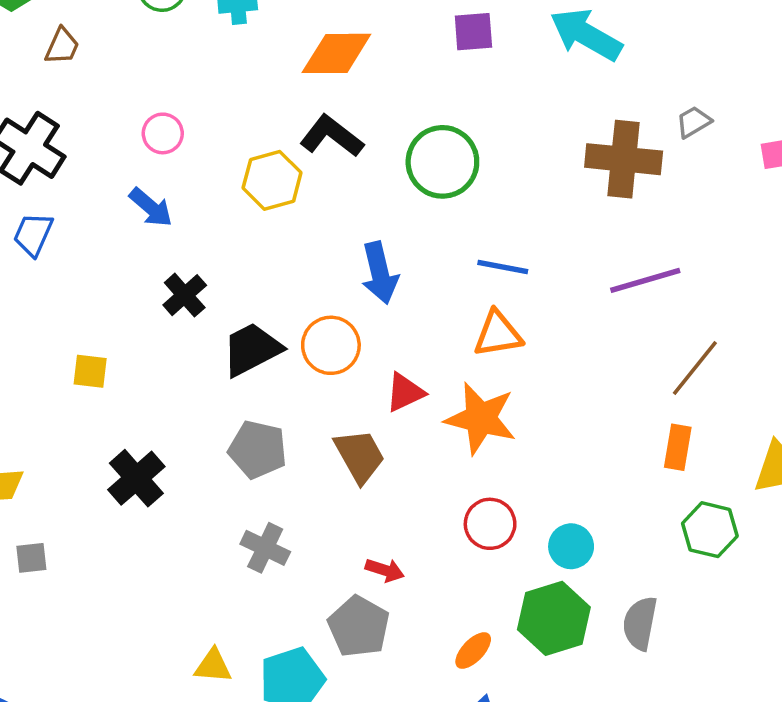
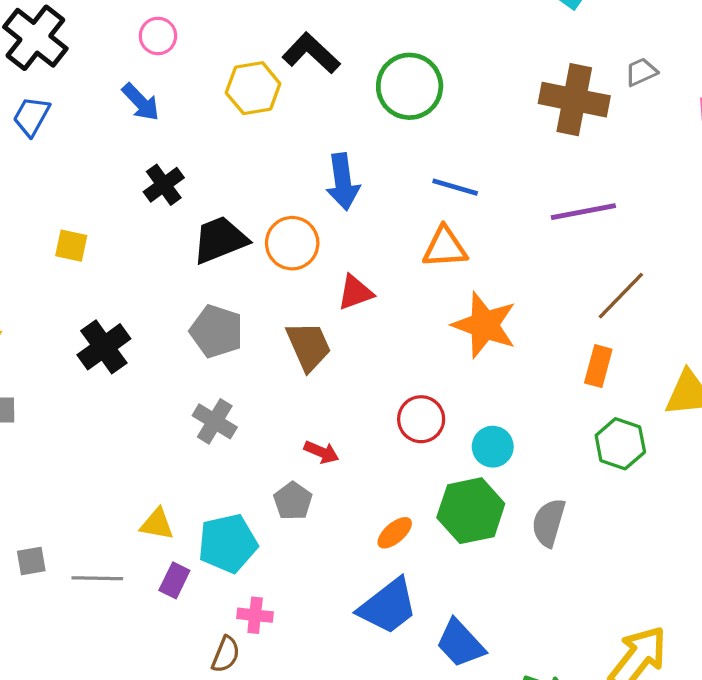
orange star: (481, 418) -> (484, 325), moved
gray pentagon: (359, 626) -> (293, 501), size x0.7

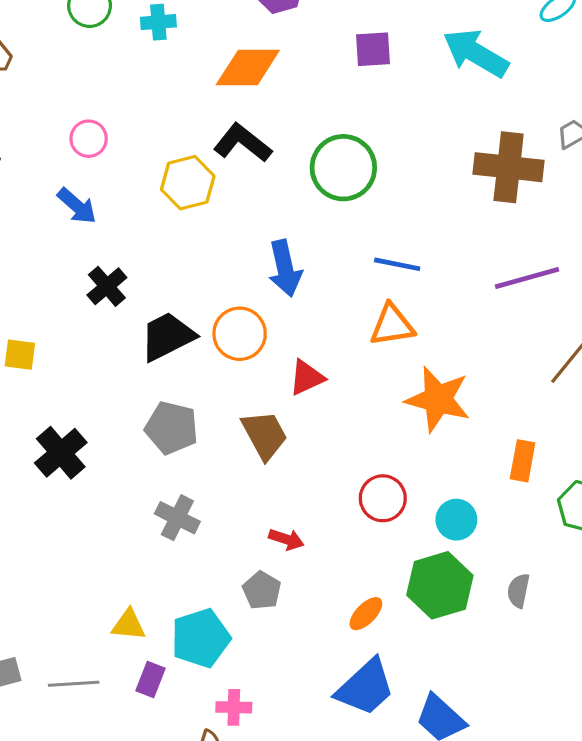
orange rectangle: (598, 366) -> (523, 461), moved
gray semicircle: (549, 523) -> (518, 591), size x0.7

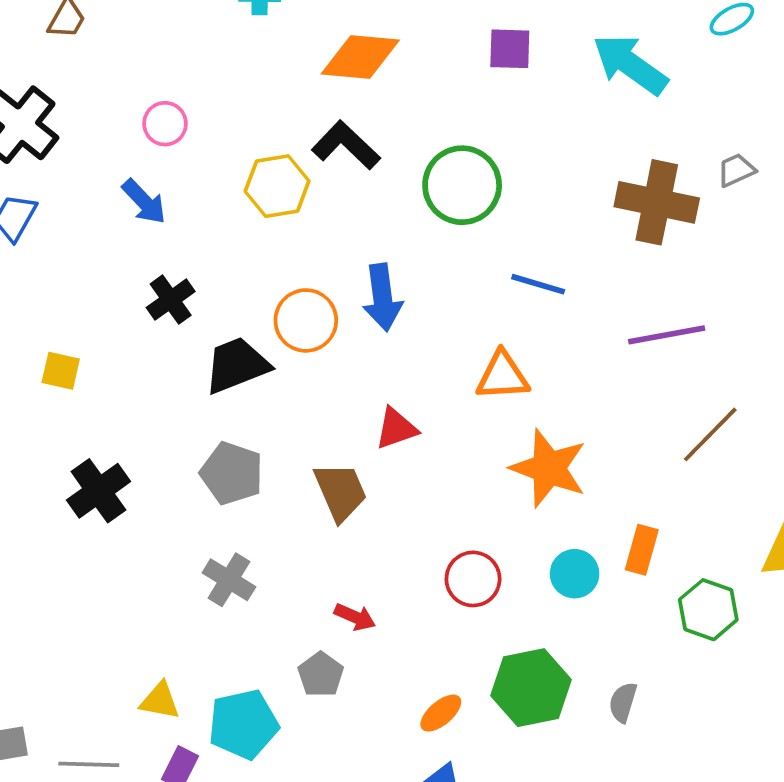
blue line: (397, 264) -> (538, 284), moved
orange circle: (240, 334) -> (306, 320), moved
cyan circle: (456, 520) -> (575, 574), moved

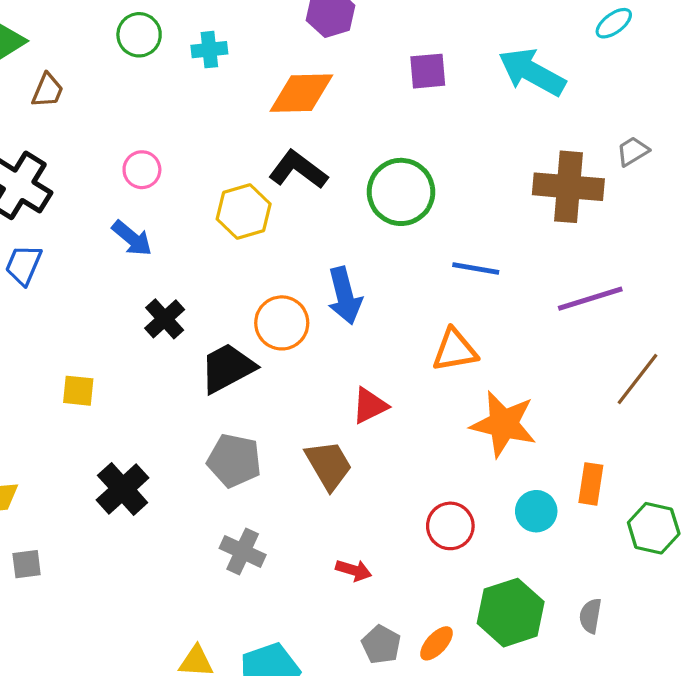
gray pentagon: (321, 675) -> (381, 645), moved

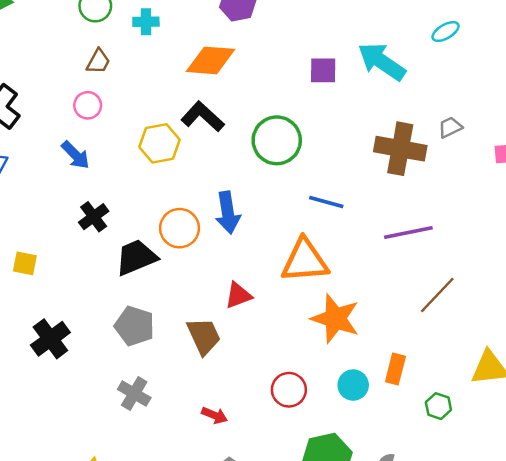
purple square: (428, 71) -> (323, 70), moved
brown trapezoid: (48, 90) -> (98, 61), moved
orange triangle: (455, 350) -> (305, 261), size x1.4
green hexagon: (654, 528) -> (438, 406), size x0.7

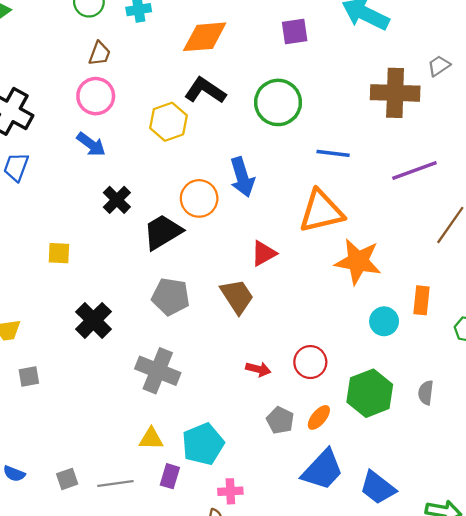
purple square: (323, 70) -> (295, 32), moved
pink circle: (88, 105) -> (96, 96), size x1.4
red circle: (289, 390) -> (310, 362), moved
gray cross: (134, 394) -> (158, 371), moved, size x1.4

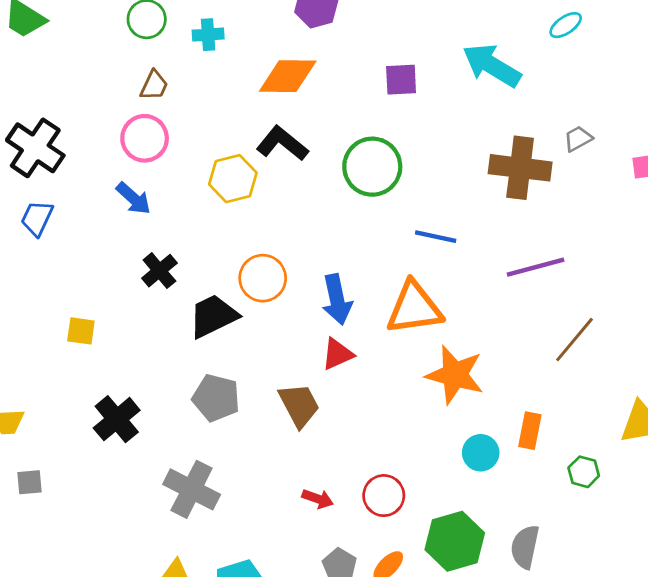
blue arrow: (242, 177) -> (337, 300), moved
gray semicircle: (426, 393) -> (525, 547), size x1.4

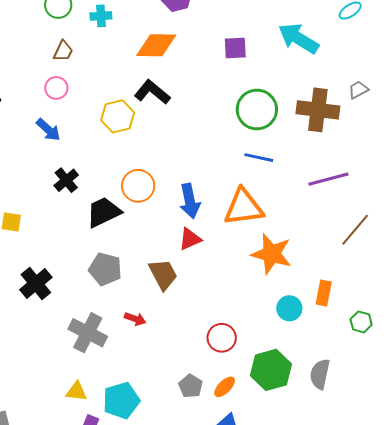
pink circle: (145, 138) -> (56, 88), size x0.7
green circle: (372, 167) -> (257, 110), moved
red arrow: (318, 499) -> (135, 319), moved

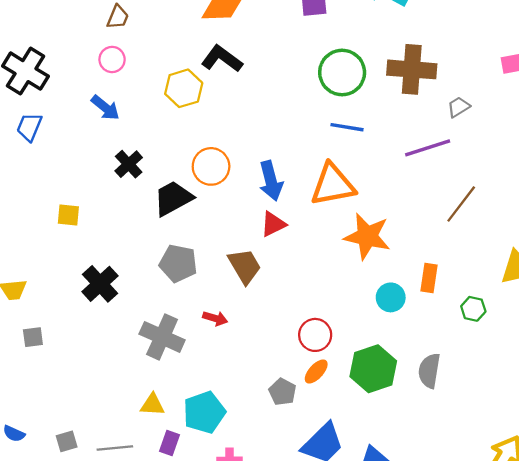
gray trapezoid: (358, 90) -> (458, 107), moved
orange ellipse: (225, 387) -> (316, 371), moved

